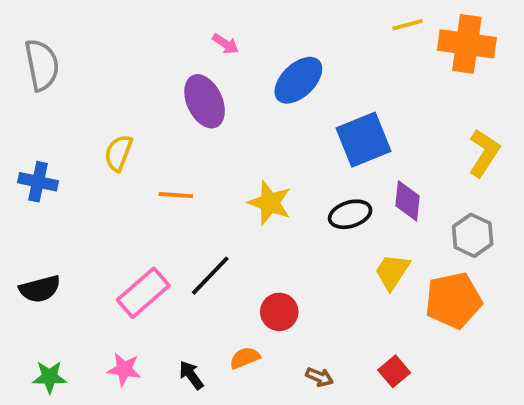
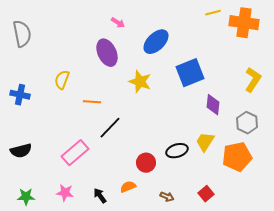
yellow star: (270, 203) -> (140, 82), moved
black ellipse: (350, 214) -> (177, 151), moved
black line: (210, 276) -> (110, 128), moved

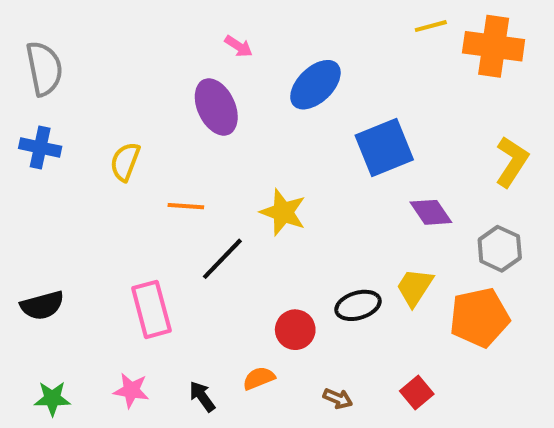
yellow star: (140, 82) -> (283, 212), moved
blue cross: (20, 95) -> (40, 147), moved
purple diamond: (213, 105) -> (431, 212), turned -40
pink rectangle: (75, 153) -> (151, 309), turned -64

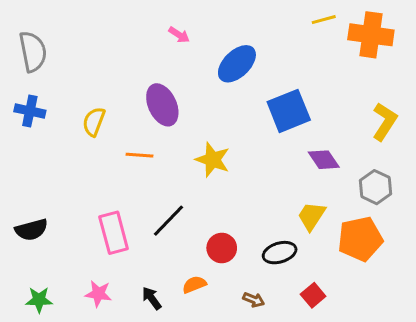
purple ellipse: (216, 107) -> (162, 105), moved
black line: (222, 259) -> (168, 221), moved
black ellipse: (358, 305) -> (280, 253), moved

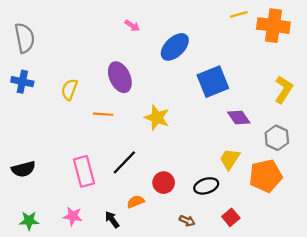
orange semicircle: (194, 285) -> (136, 202), moved

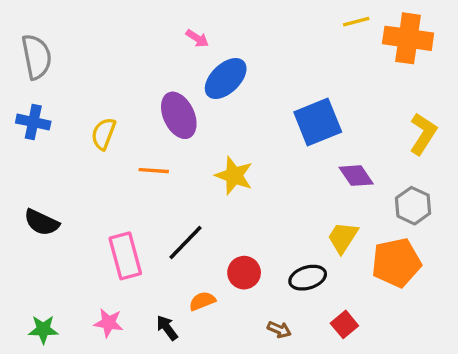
blue ellipse: (175, 47) -> (226, 79), moved
black semicircle: (23, 169) -> (42, 222), moved, turned 40

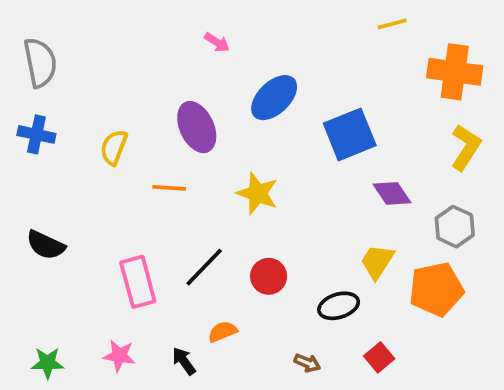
orange cross: (408, 38) -> (455, 72), moved
blue ellipse: (226, 79) -> (274, 98), moved
red circle: (244, 273) -> (269, 276), moved

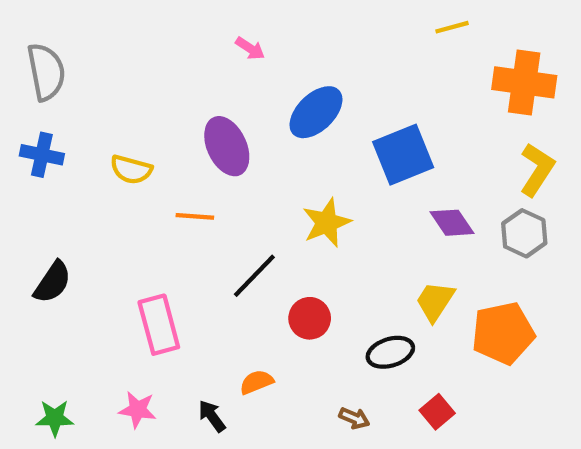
yellow semicircle: (114, 147) -> (131, 170), turned -96
yellow star: (258, 193) -> (327, 223), moved, turned 30
gray hexagon: (455, 227) -> (524, 233), moved
black semicircle: (46, 245) -> (53, 282), turned -81
black line: (204, 267) -> (254, 276), moved

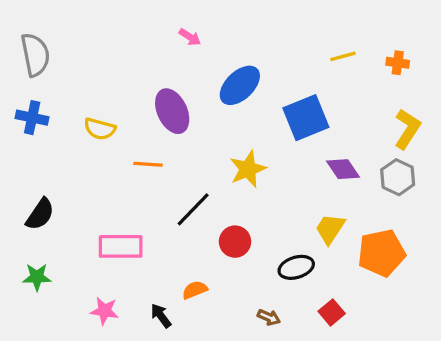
yellow line: (452, 27) -> (343, 56), moved
orange cross: (524, 82) -> (398, 63), size x0.5
pink rectangle: (159, 325) -> (121, 246), turned -75
green star: (55, 418) -> (37, 277), moved

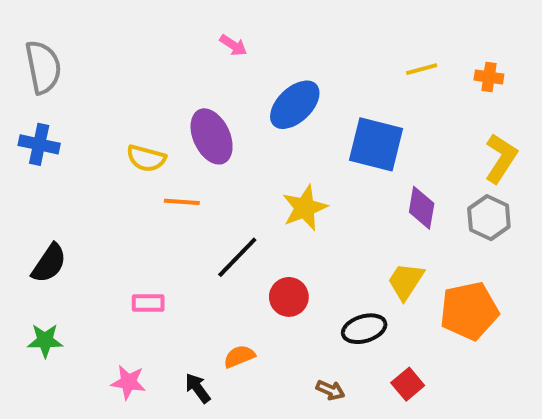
blue square: (306, 118) -> (376, 144), turned 36
yellow semicircle: (100, 129) -> (146, 158), moved
purple diamond: (343, 169) -> (422, 208), turned 44
pink rectangle: (121, 246) -> (148, 303), size x0.6

